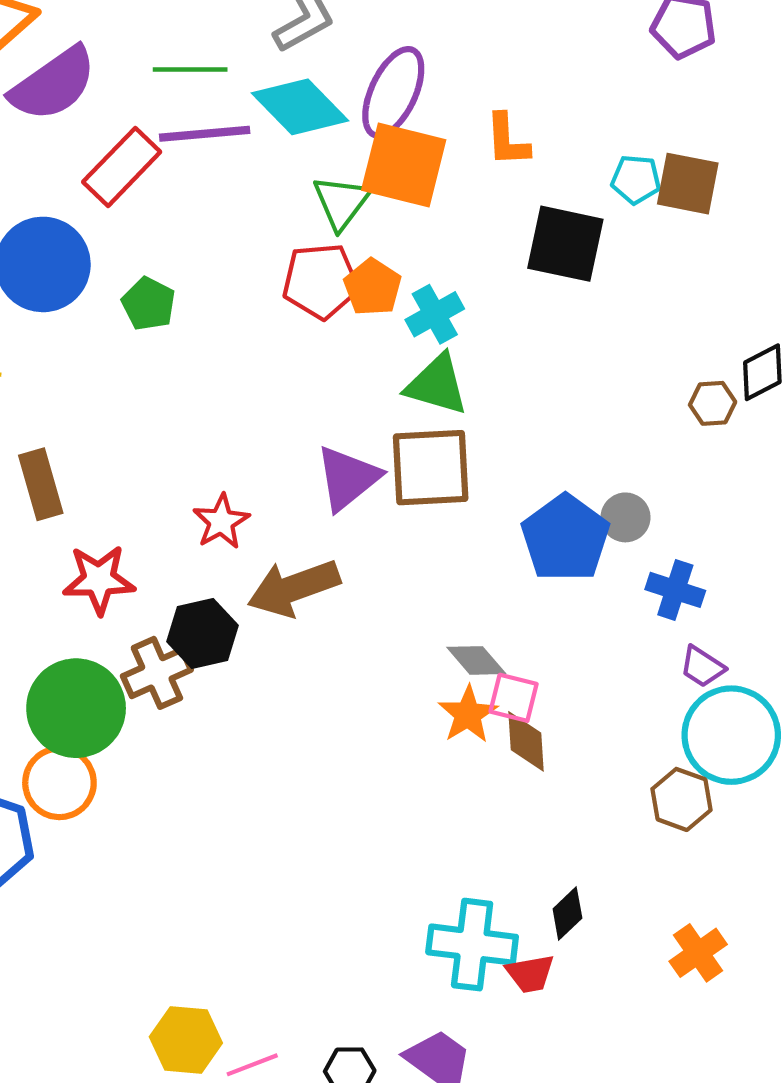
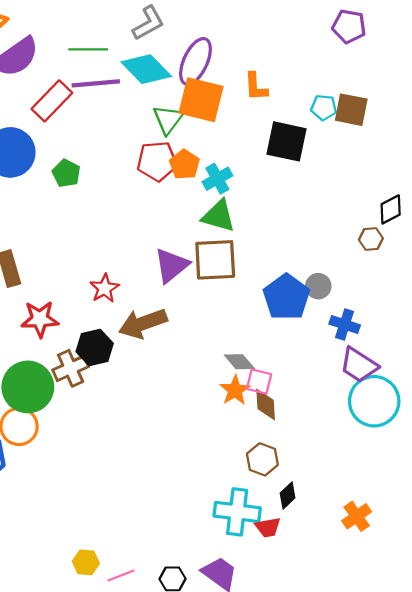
brown hexagon: (713, 403) -> (371, 239), moved
purple trapezoid: (702, 667) -> (359, 365), size x1.6
brown hexagon: (681, 799) -> (262, 459), moved
yellow hexagon: (186, 1040) -> (86, 562), size x0.7

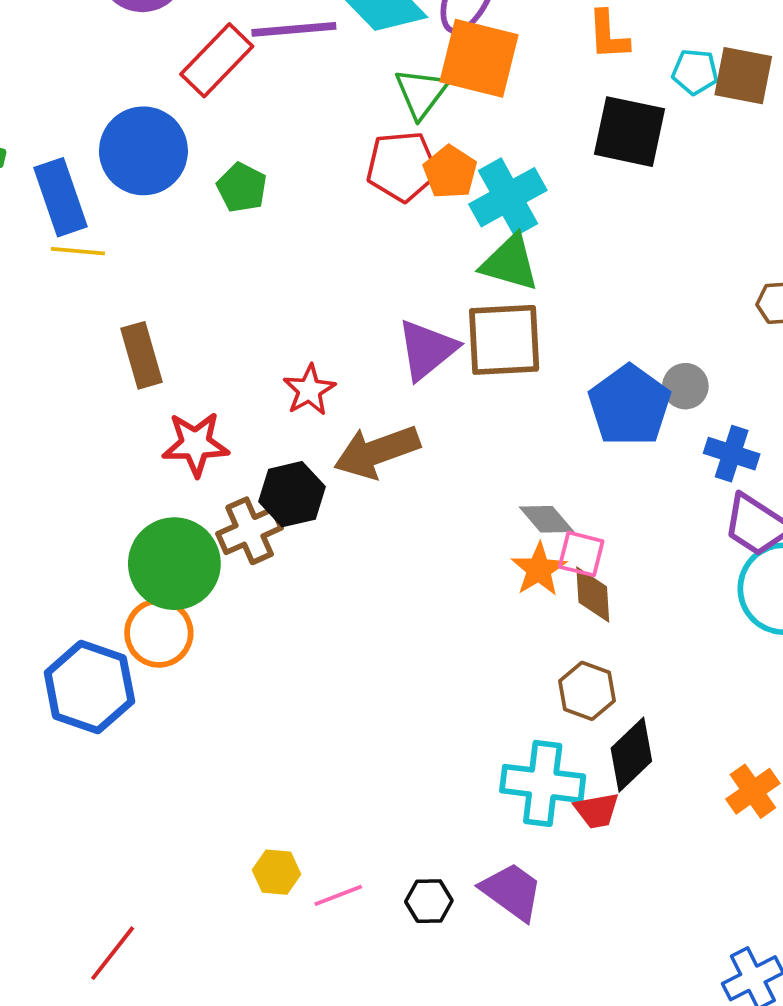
orange L-shape: (256, 87) -> (608, 35), moved
cyan cross: (217, 179) -> (508, 197), size x1.4
black diamond: (288, 495) -> (631, 755), size x1.5

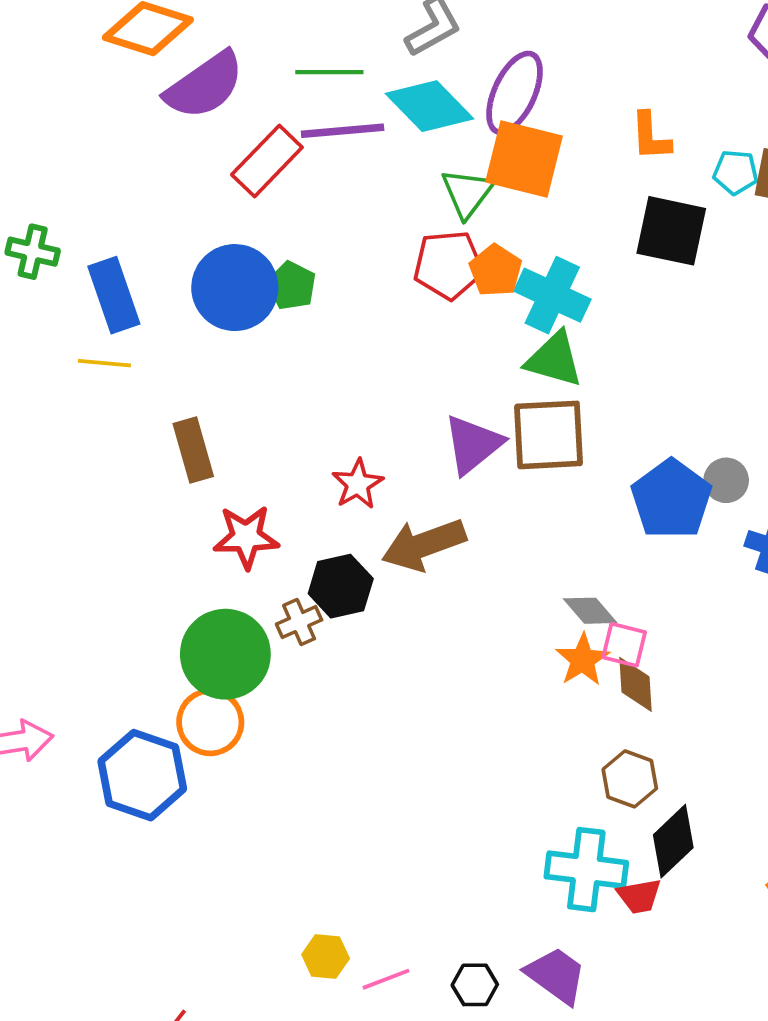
blue circle: (143, 151) -> (235, 288), moved
cyan cross: (508, 197) -> (552, 295), turned -36
yellow line: (78, 251) -> (104, 363), moved
brown cross: (250, 531) -> (299, 622), size x0.7

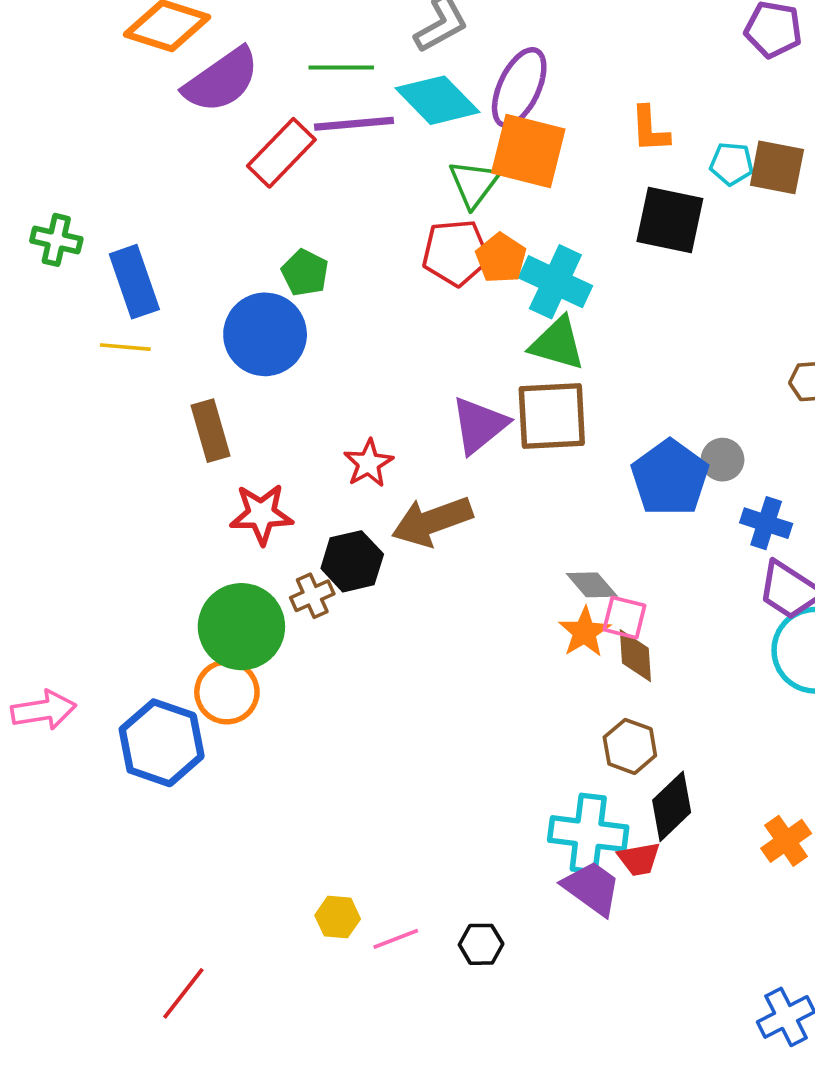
blue circle: (235, 288) -> (265, 334), moved
purple trapezoid: (556, 975) -> (592, 888), moved

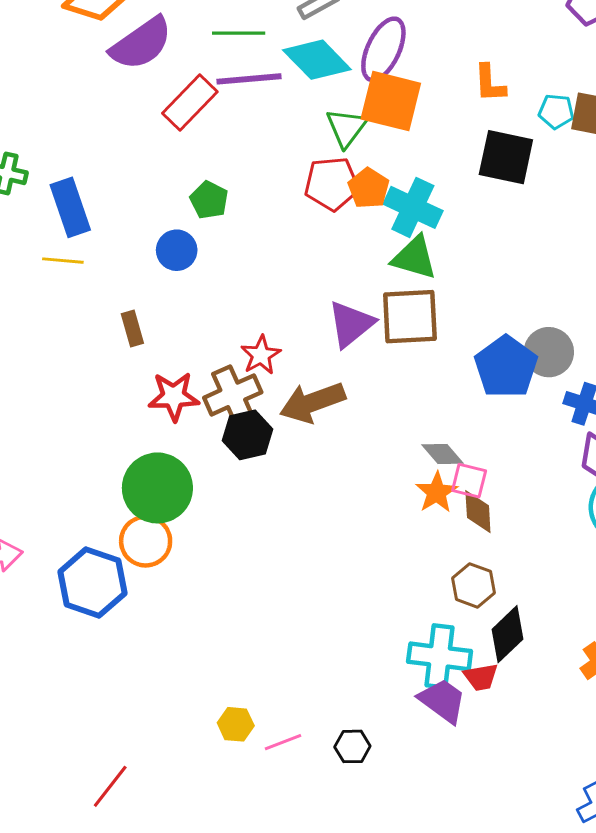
blue circle: (265, 334) -> (177, 250), size x0.6
brown rectangle: (211, 431) -> (132, 328), size x0.7
gray circle: (722, 460) -> (549, 352), size x1.4
brown cross: (312, 596) -> (233, 395), moved, size x1.6

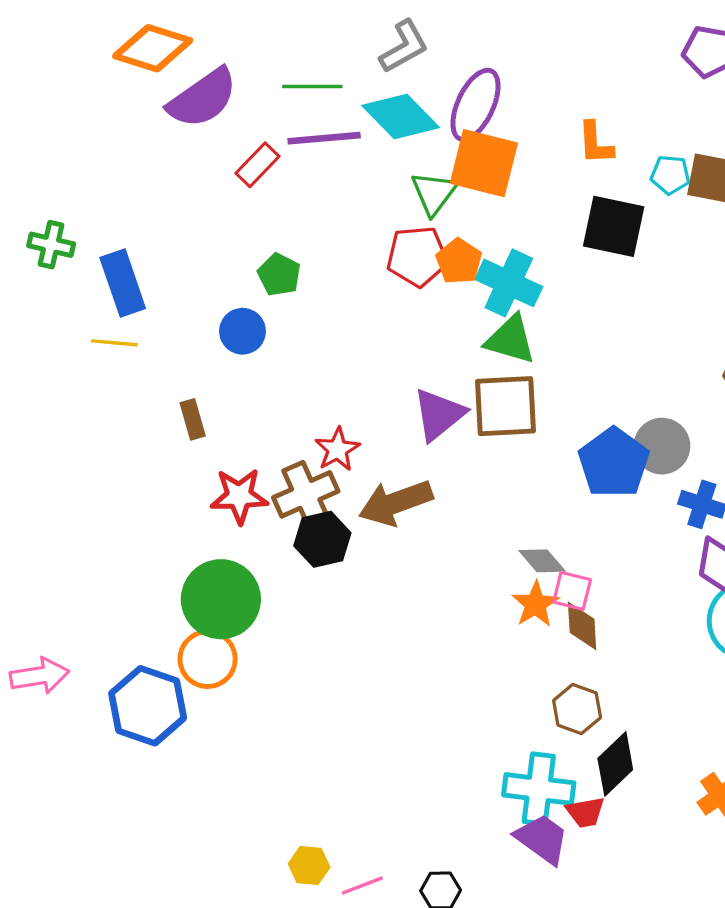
red rectangle: (190, 103) -> (257, 165), size x0.7

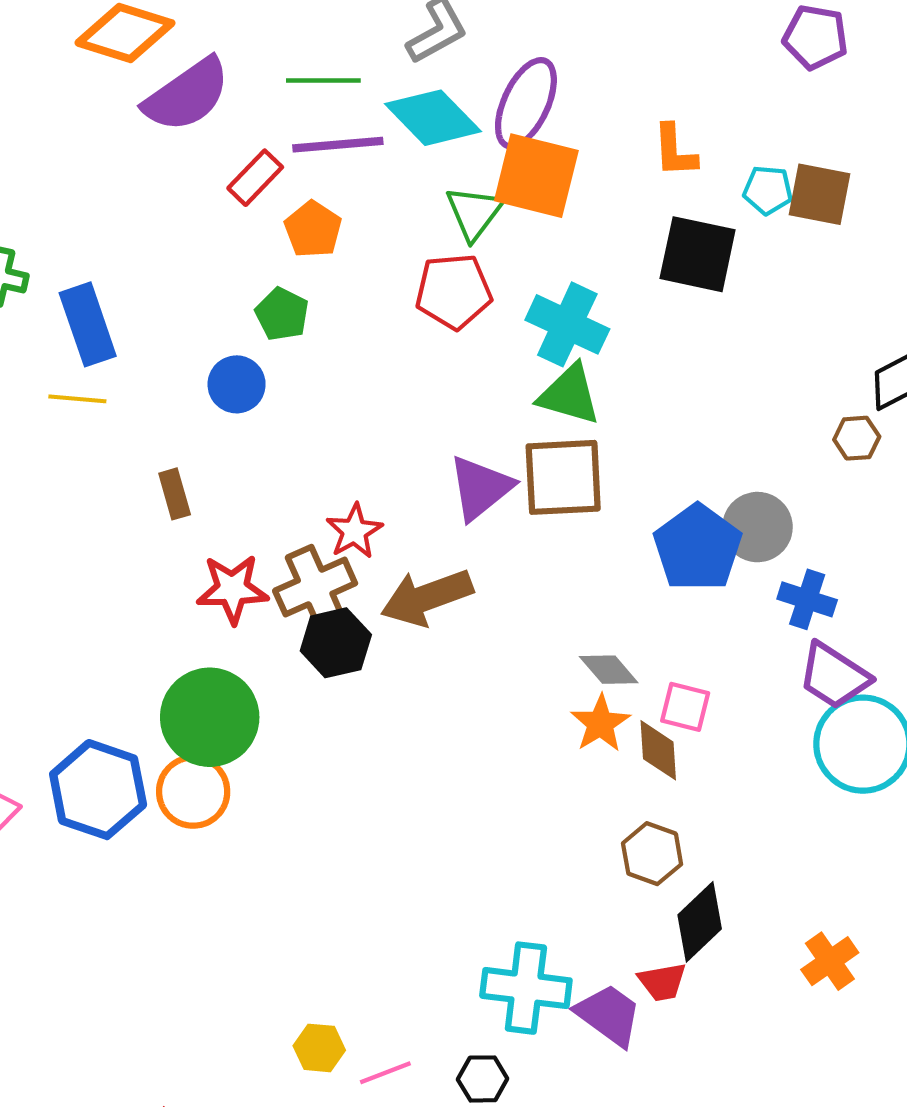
orange pentagon: (459, 261) -> (313, 229), moved
pink square: (572, 591) -> (685, 707), moved
blue hexagon: (148, 706) -> (98, 790), moved
cyan cross: (539, 789) -> (526, 988), moved

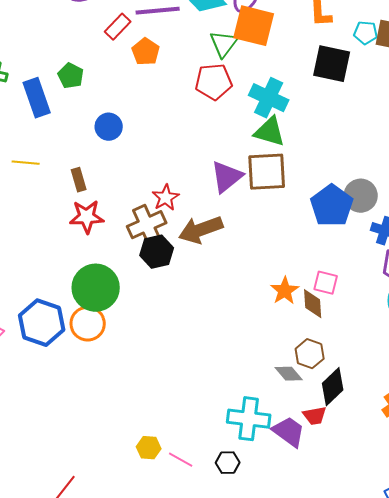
green pentagon: (282, 314) -> (71, 76), moved
yellow line: (77, 399) -> (26, 163), moved
red star: (232, 589) -> (87, 217), moved
gray diamond: (609, 670) -> (289, 374), moved
pink line: (385, 1073) -> (181, 460), turned 50

